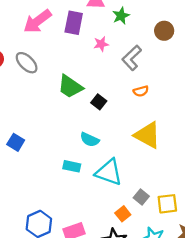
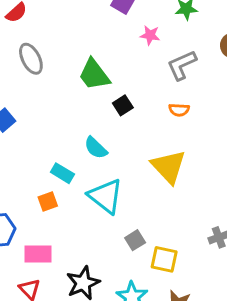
gray ellipse: (27, 63) -> (31, 59), moved
orange square: (123, 214) -> (48, 202), moved

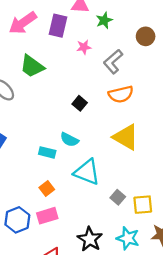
green trapezoid: (94, 75) -> (32, 66), moved
orange semicircle: (179, 110) -> (121, 94), size x1.6
cyan rectangle: (62, 173) -> (47, 152), moved
pink rectangle: (38, 254) -> (47, 216), moved

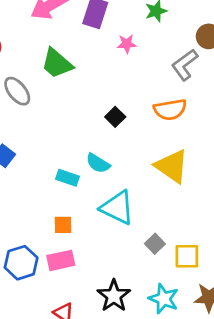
gray L-shape: (113, 62) -> (185, 65), moved
orange square: (47, 188) -> (63, 225), turned 32

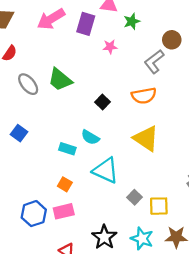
green trapezoid: (57, 63) -> (60, 80), moved
orange square: (63, 225) -> (65, 184), turned 32

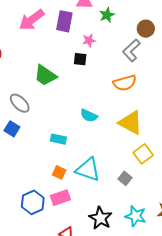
gray ellipse: (28, 84) -> (20, 103), moved
black square: (102, 102) -> (80, 59), moved, turned -32
cyan semicircle: (90, 137) -> (89, 116), moved
cyan triangle: (106, 170) -> (88, 169), moved
yellow square: (159, 206) -> (143, 154), moved, turned -30

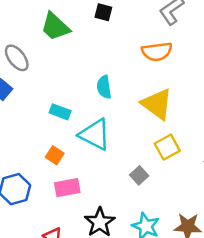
cyan semicircle: (89, 116) -> (104, 87), turned 48
cyan triangle: (88, 169) -> (95, 134), moved
pink rectangle: (60, 198) -> (67, 188), moved

